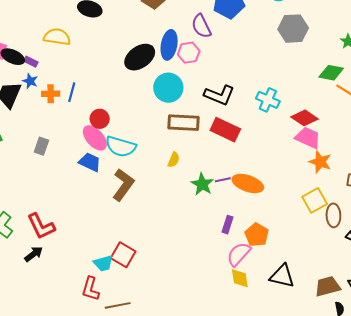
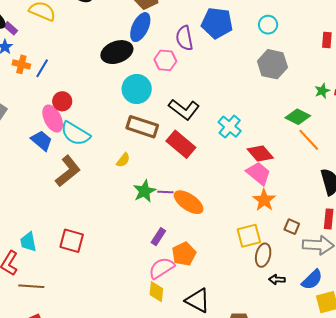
blue ellipse: (169, 45) -> (140, 27), moved
red square: (123, 255) -> (72, 241), moved, turned -30
cyan trapezoid: (103, 263) -> (28, 242), turned 80

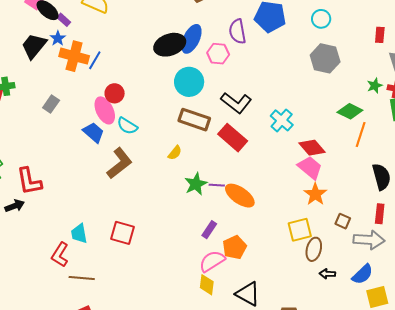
blue ellipse: (140, 27) -> (191, 39), moved
orange cross: (21, 64) -> (74, 56), size x1.6
cyan semicircle: (75, 134) -> (127, 126), size x0.7
orange line: (309, 140) -> (361, 134), turned 60

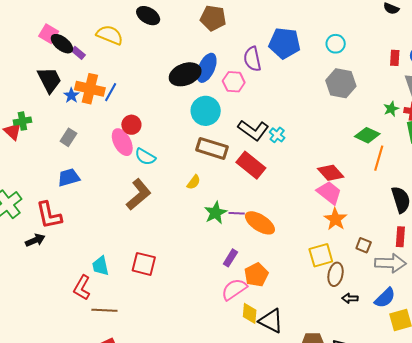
blue star: (58, 38) -> (71, 95), moved
black trapezoid: (34, 46) -> (49, 80), turned 116
cyan cross: (282, 120) -> (277, 135), moved, size x0.7
blue trapezoid: (93, 132) -> (69, 177), moved, turned -55
yellow diamond: (207, 285) -> (250, 313), moved

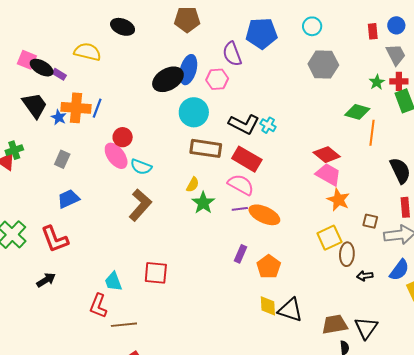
green star: (216, 213) -> (203, 203), moved
black arrow: (35, 240) -> (46, 280), moved
pink semicircle: (234, 289) -> (241, 185), moved, turned 72

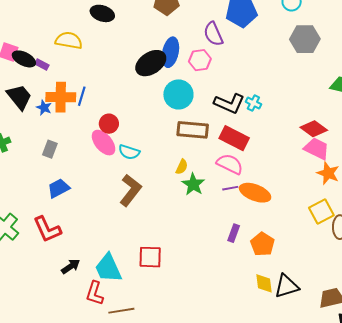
black arrow: (46, 280) -> (71, 266), moved
cyan trapezoid: (113, 281) -> (108, 268), size x1.5
black triangle: (290, 310) -> (287, 286), turned -32

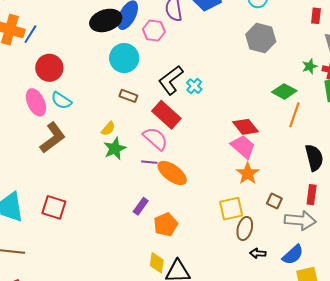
black L-shape: (229, 103) -> (171, 80), turned 104
red circle: (109, 124) -> (49, 68), size x1.4
brown rectangle: (193, 130) -> (128, 96), size x0.6
pink ellipse: (104, 143) -> (36, 102), moved

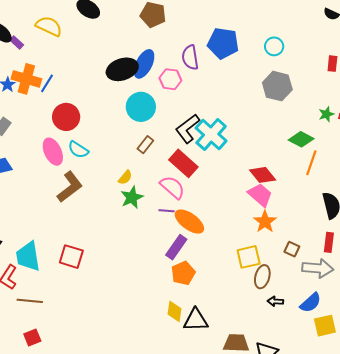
cyan cross: (194, 86) -> (211, 134), size x2.0
brown rectangle: (128, 96) -> (145, 145), turned -72
purple rectangle: (141, 206) -> (176, 247), moved, size x1.4

